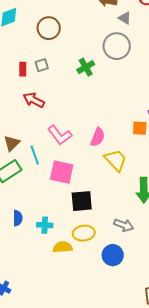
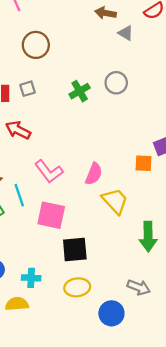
gray circle: (117, 46) -> (116, 83), moved, size x0.7
gray arrow: (124, 225) -> (139, 287), moved
yellow semicircle: (63, 247) -> (17, 304), moved

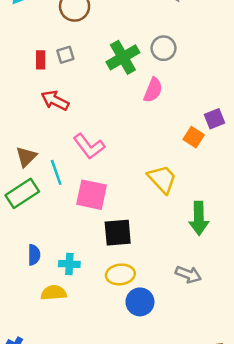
green cross: (80, 91) -> (123, 57), size x1.4
orange square: (143, 163) -> (194, 137), turned 30
pink semicircle: (94, 174) -> (153, 90), moved
blue circle: (111, 313) -> (140, 302), moved

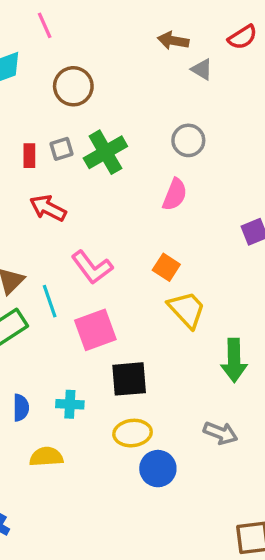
green cross: (123, 57) -> (105, 152), moved
orange square: (194, 137) -> (166, 267), moved
pink square: (92, 195) -> (95, 330), turned -32
cyan cross: (69, 264) -> (70, 404), moved

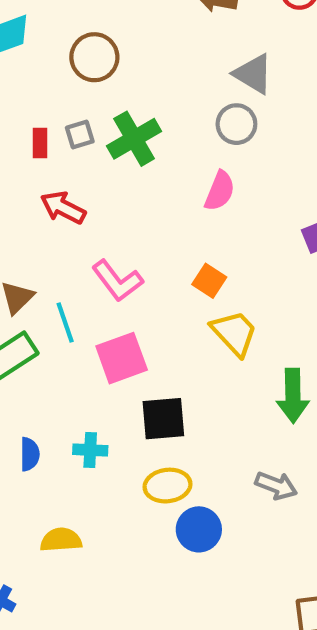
gray triangle: (202, 69) -> (253, 74), moved, size x1.5
yellow semicircle: (46, 457) -> (61, 540), moved

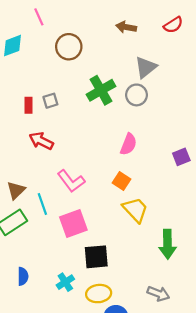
brown circle: (94, 57) -> (69, 47), moved
gray triangle: (253, 74) -> (146, 67), turned 50
green cross: (134, 139) -> (101, 90), moved
pink semicircle: (220, 191) -> (128, 144), moved
cyan cross: (90, 450) -> (65, 282), moved, turned -36

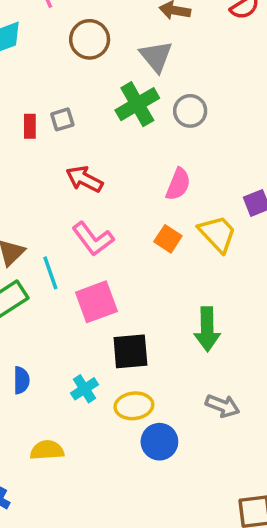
gray triangle: (146, 67) -> (156, 56), moved, turned -30
red arrow: (41, 141) -> (84, 179), moved
yellow trapezoid: (135, 210) -> (217, 234), moved
green arrow: (167, 244) -> (207, 329), moved

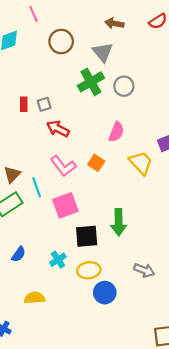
gray square: (62, 119) -> (44, 104), moved
red rectangle: (30, 126) -> (24, 104), moved
orange square: (168, 239) -> (96, 163), moved
green arrow: (207, 329) -> (119, 222), moved
blue semicircle: (21, 380) -> (19, 254), turned 35

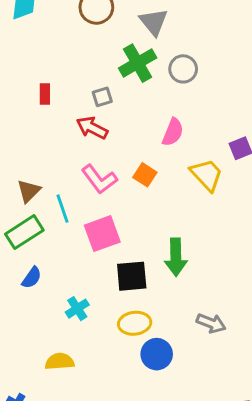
gray square: (44, 104) -> (102, 97), moved
blue semicircle: (19, 254) -> (32, 278), moved
cyan cross: (58, 260) -> (77, 309), moved

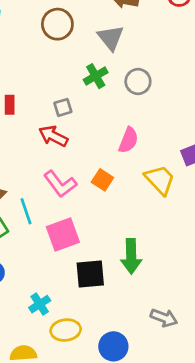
green cross: (138, 63) -> (96, 76), size x0.7
yellow ellipse: (135, 323) -> (66, 330), moved

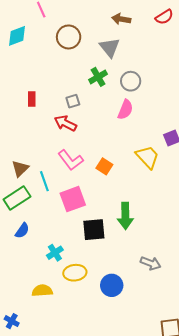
pink semicircle: (128, 140) -> (125, 110), moved
orange square: (102, 180) -> (104, 166), moved

